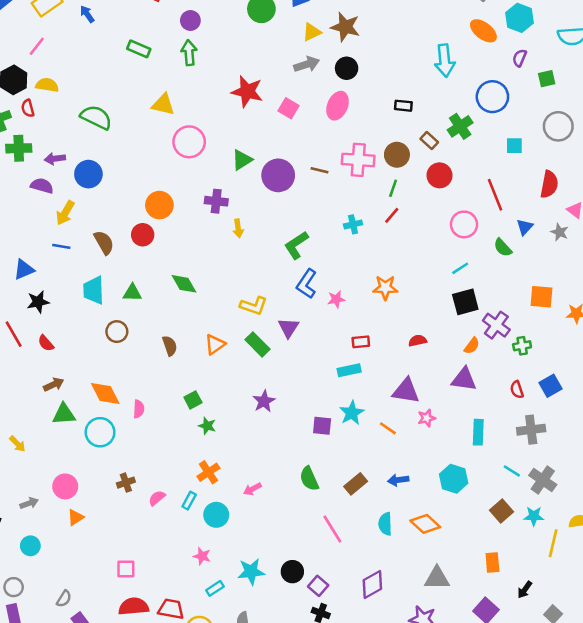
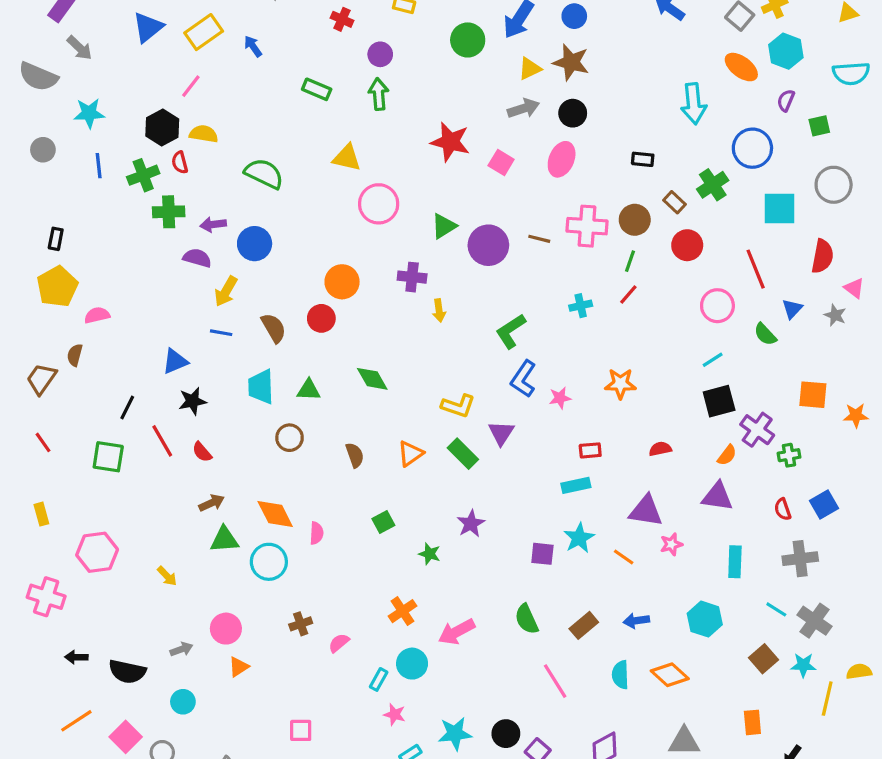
cyan square: (514, 146) -> (779, 209), size x1.6
green star: (207, 426) -> (430, 554), moved
pink arrow: (252, 489) -> (457, 632), size x1.6
cyan rectangle: (189, 501) -> (379, 679), moved

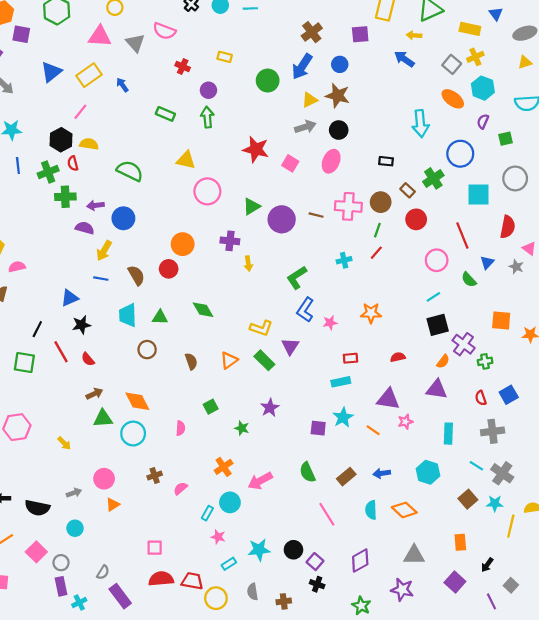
pink semicircle: (317, 533) -> (180, 428), moved

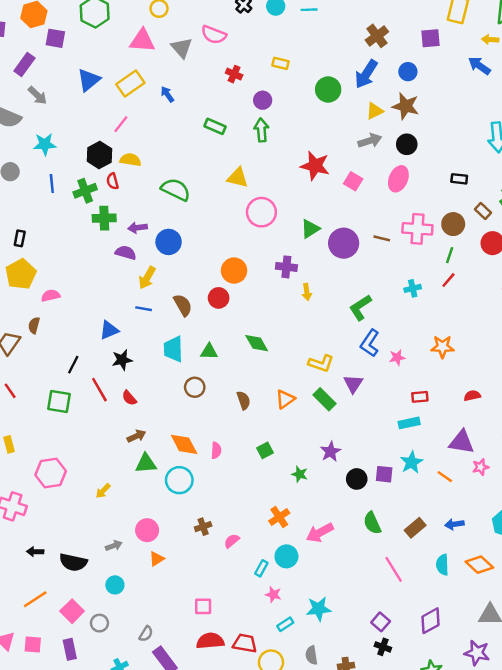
pink semicircle: (180, 428) -> (216, 450), moved
yellow arrow: (64, 443) -> (103, 491), turned 88
black circle: (293, 550) -> (357, 479), moved
purple rectangle: (61, 586) -> (70, 649), moved

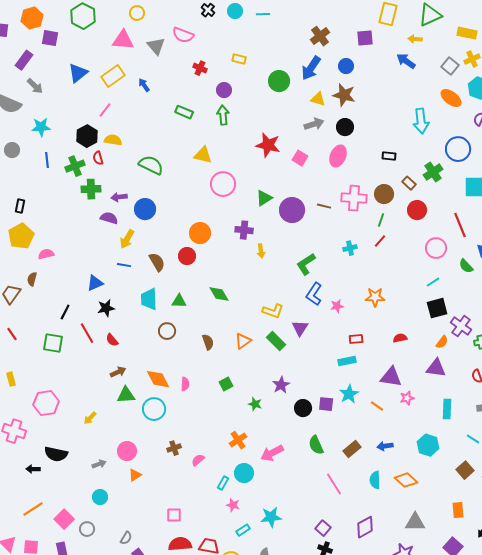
yellow triangle: (375, 111) -> (318, 99), turned 42
black semicircle: (73, 562) -> (56, 454), moved

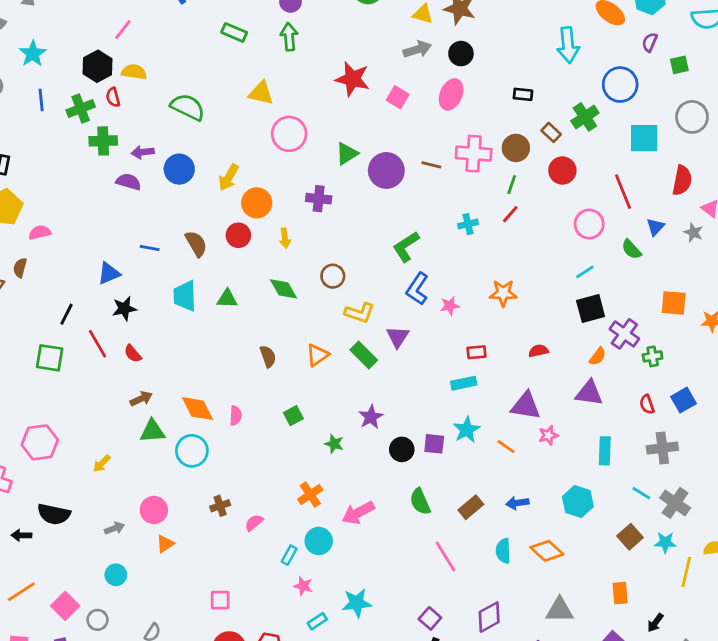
cyan star: (41, 127) -> (33, 54), turned -30
yellow arrow: (127, 239) -> (229, 178), moved
yellow arrow: (261, 251) -> (285, 238), moved
brown circle: (167, 331) -> (333, 276), moved

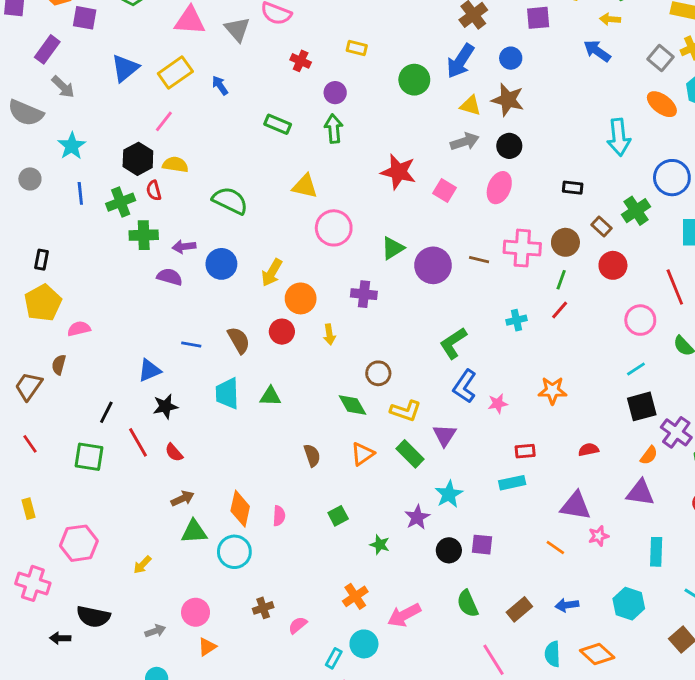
green diamond: (283, 289) -> (352, 405), moved
orange diamond: (198, 409) -> (240, 509), turned 40
cyan star: (467, 430) -> (449, 494), moved

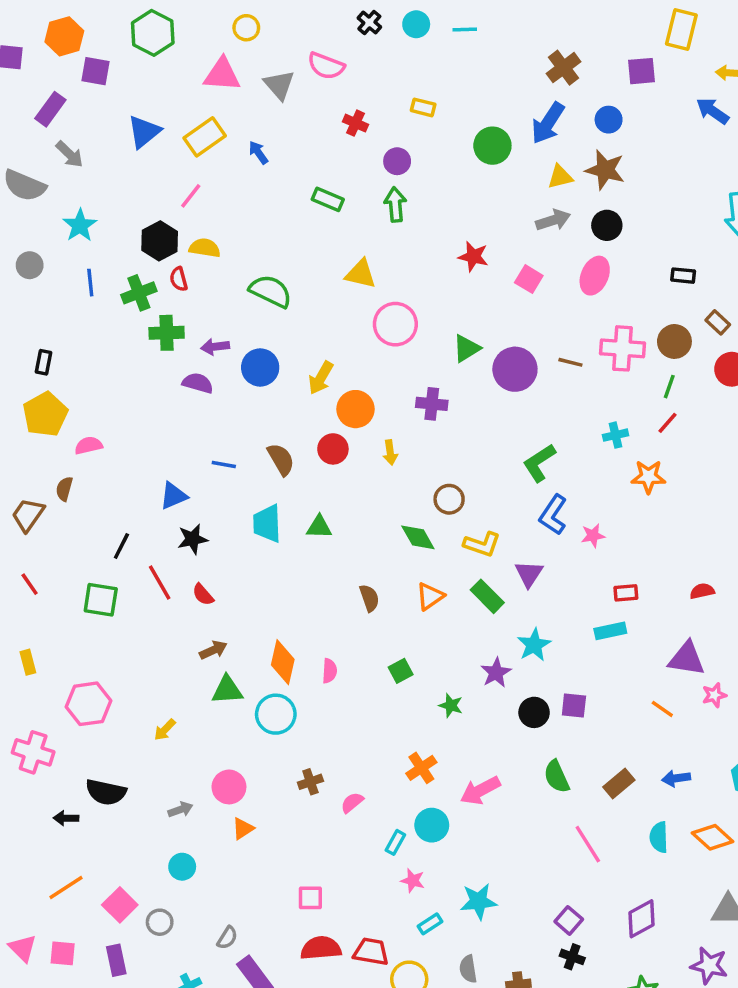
yellow triangle: (470, 106) -> (560, 177), turned -30
red star: (398, 172) -> (473, 257), size x0.7
orange star: (552, 391) -> (648, 477), moved

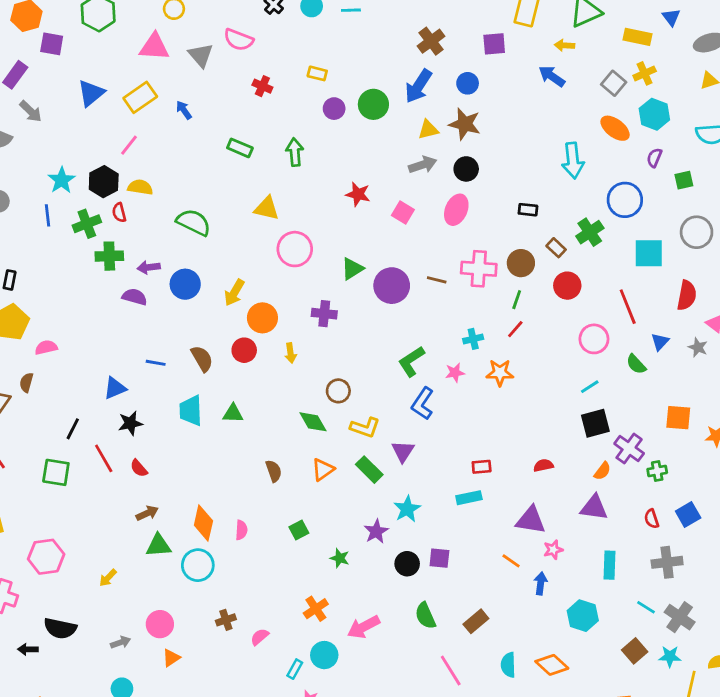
purple circle: (397, 161) -> (334, 109), moved
cyan star: (80, 225) -> (62, 180), moved
pink star: (593, 536) -> (455, 373), moved
blue arrow: (676, 778) -> (541, 583), moved, turned 105

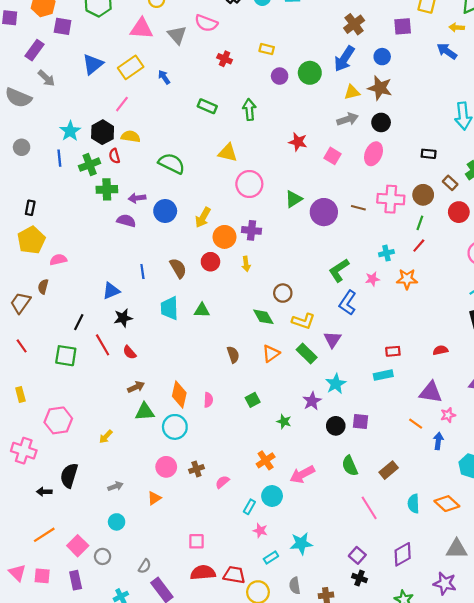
purple cross: (324, 314) -> (252, 230), moved
blue line: (156, 363) -> (142, 271), turned 72
pink circle: (160, 624) -> (166, 467), moved
black semicircle: (60, 628) -> (69, 475), turned 95

